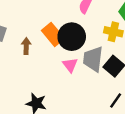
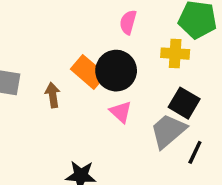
gray trapezoid: (93, 59) -> (168, 131), moved, turned 52

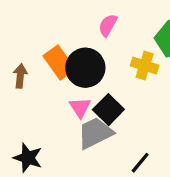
black square: (184, 103) -> (108, 110), moved
gray trapezoid: (168, 131) -> (95, 133), moved

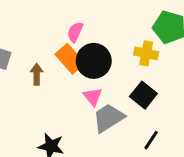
pink semicircle: (108, 25) -> (75, 32), moved
black square: (108, 110) -> (143, 95), moved

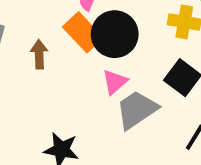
pink triangle: (93, 97) -> (115, 82), turned 30

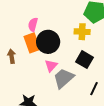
orange rectangle: (83, 32) -> (32, 43), turned 30

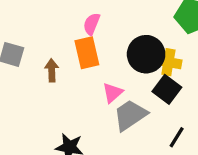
yellow cross: (82, 32) -> (168, 62), moved
black circle: (48, 42) -> (146, 54), moved

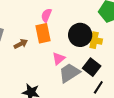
brown arrow: (52, 70) -> (21, 44), turned 64
black square: (167, 89) -> (92, 67), moved

